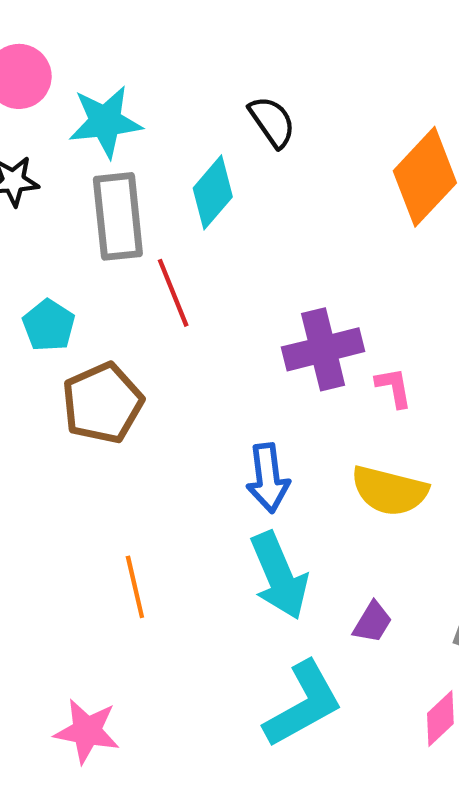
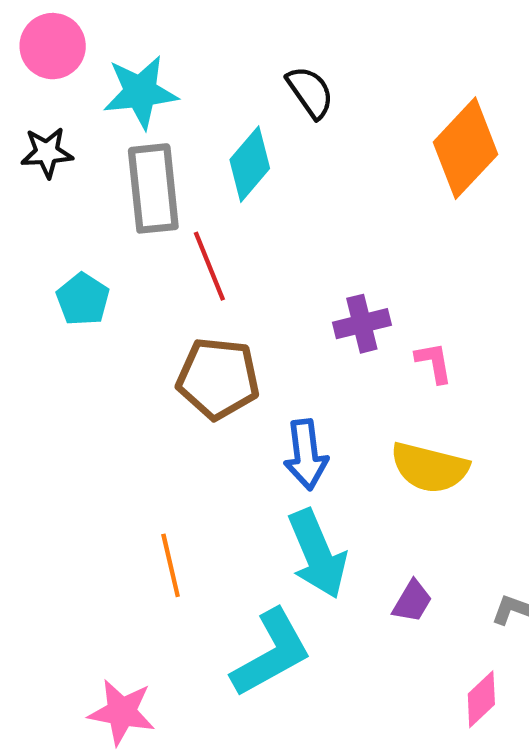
purple cross: (323, 349) -> (362, 324), size x0.7
brown pentagon: (102, 403) -> (218, 378), moved, turned 30
cyan L-shape: (303, 704) -> (271, 653), moved

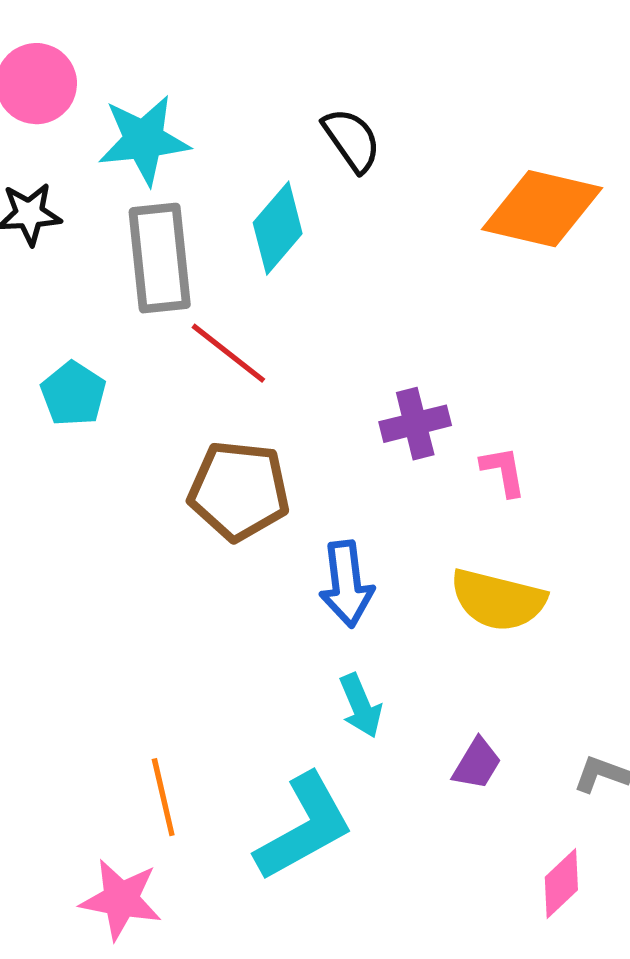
orange diamond: (466, 148) -> (542, 209), turned 60
red line: (209, 266) -> (228, 353), turned -30
cyan arrow: (317, 554) -> (361, 706), size x0.6
orange line: (171, 565) -> (163, 797), moved

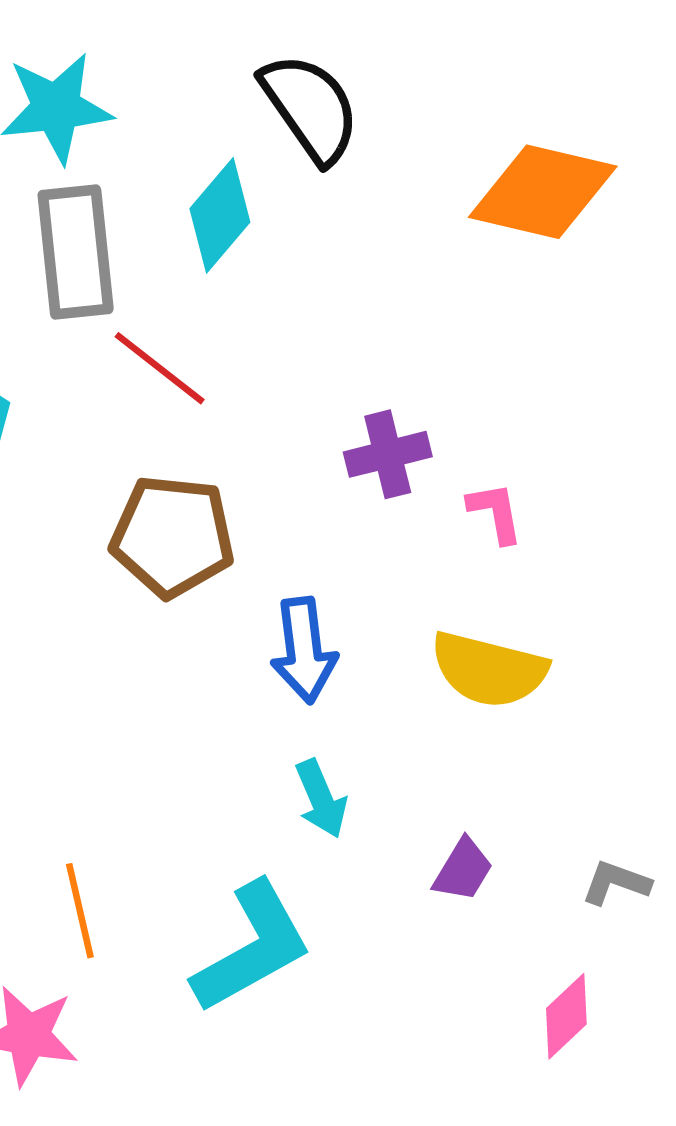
black semicircle: (352, 140) -> (310, 108), size x1.4

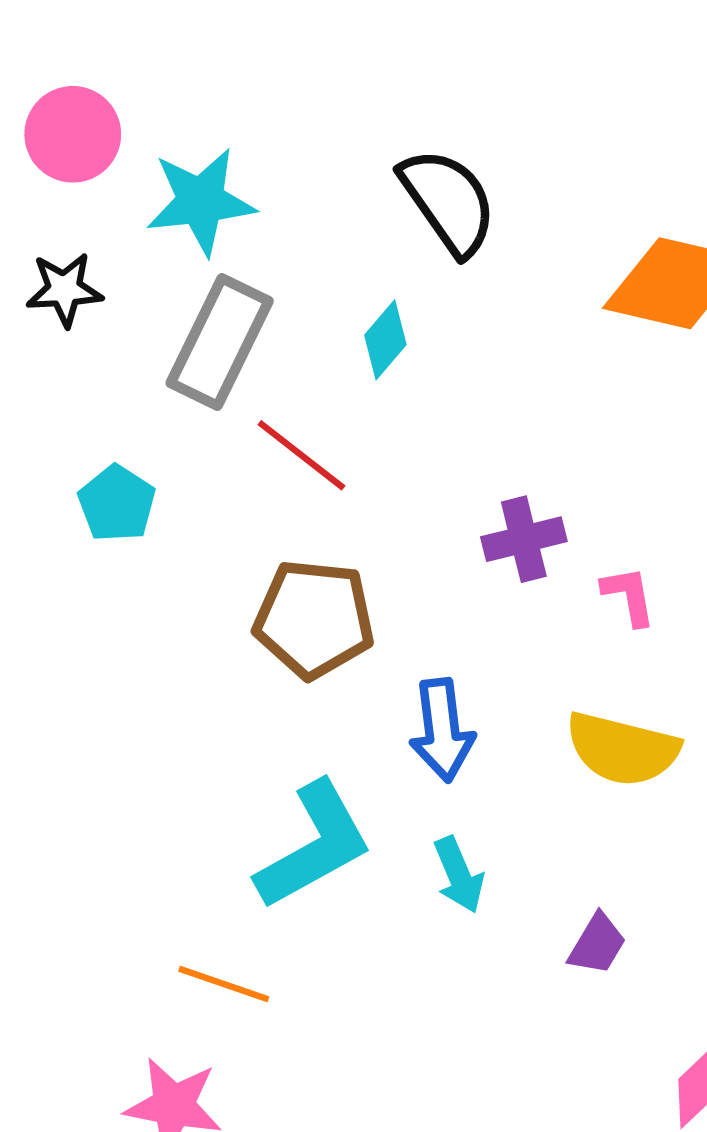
cyan diamond: (220, 215) -> (385, 340), moved, size x0.7
gray rectangle: (76, 252) -> (220, 342), turned 32
orange line: (80, 911) -> (224, 984), turned -58
cyan L-shape: (252, 947) -> (314, 845), moved

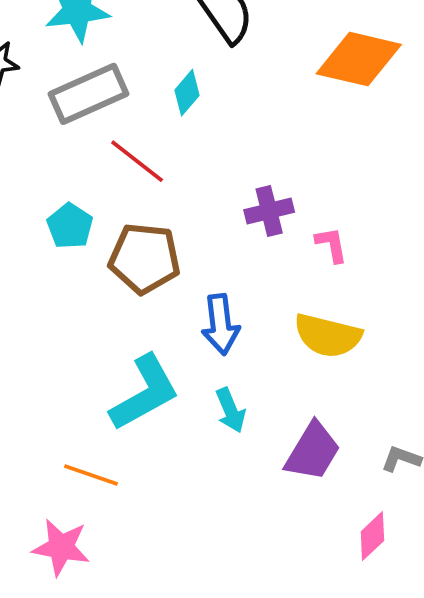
gray rectangle: (220, 342) -> (89, 94), turned 40
cyan pentagon: (117, 504) -> (70, 226), moved
purple trapezoid: (597, 944) -> (313, 451), size x1.6

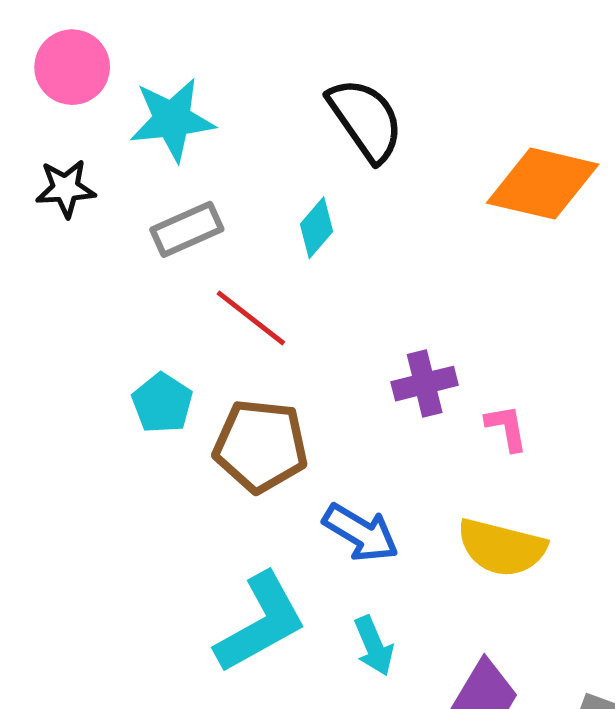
gray rectangle: (89, 94) -> (187, 229), size x0.7
blue arrow: (221, 324) -> (361, 533), turned -52

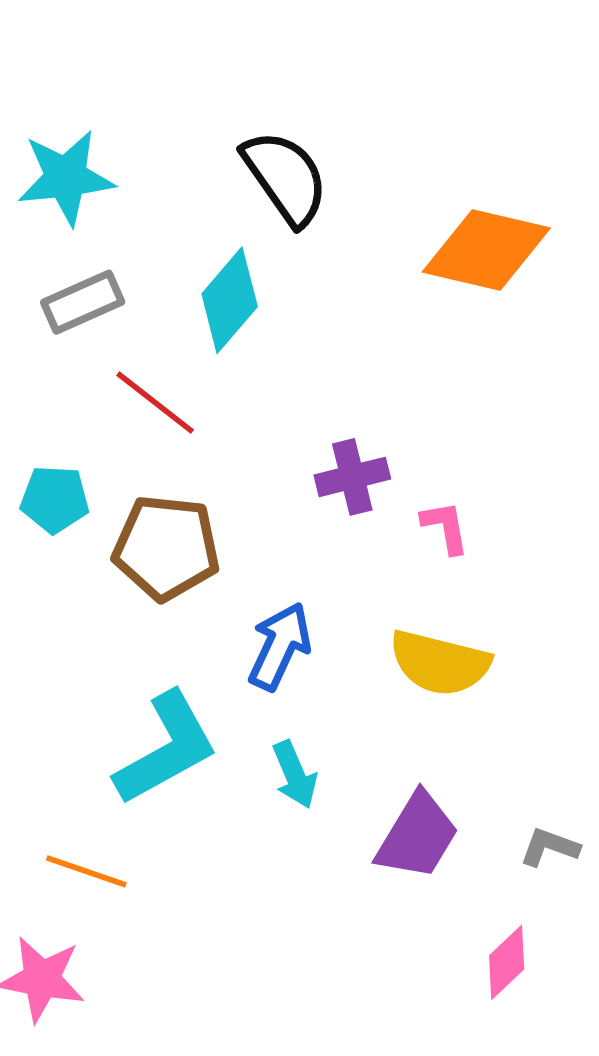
cyan diamond: (316, 228) -> (230, 300), size x1.5
cyan pentagon: (162, 403) -> (55, 499), turned -30
blue arrow: (361, 533) -> (280, 646), turned -96

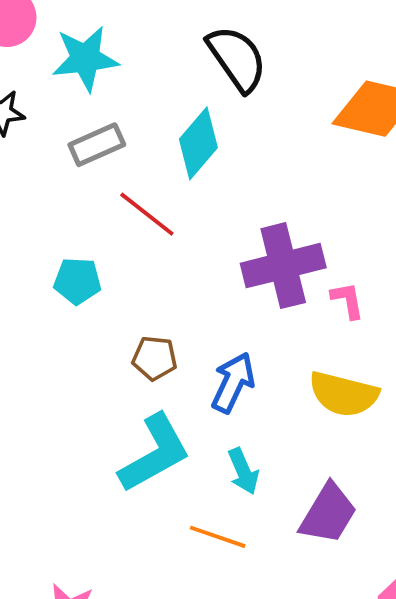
purple cross: (352, 477) -> (283, 266), size x1.6
brown pentagon: (166, 548) -> (155, 358), moved, size x0.6
orange line: (86, 871) -> (218, 537), moved

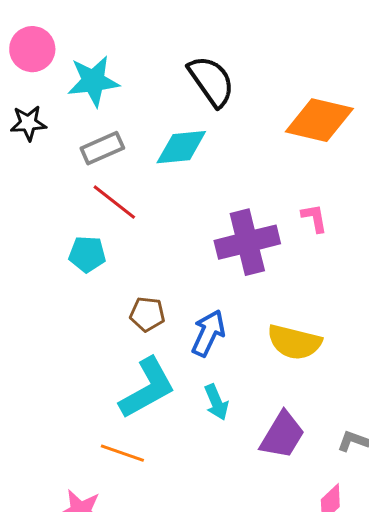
cyan diamond: (198, 143) -> (181, 147), turned 44
red line: (147, 214) -> (114, 202), moved
pink L-shape: (347, 300) -> (314, 218), moved
orange line: (218, 537) -> (122, 453), moved

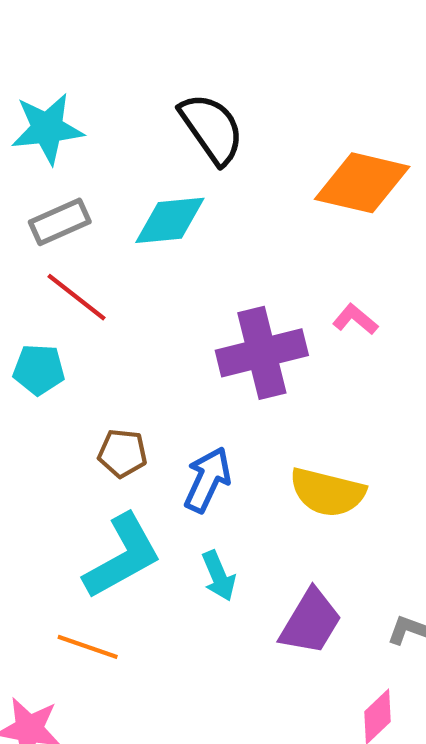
pink L-shape: (314, 218) -> (355, 319), turned -40

